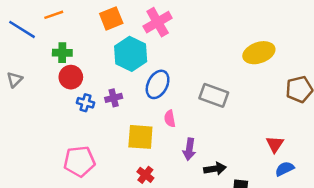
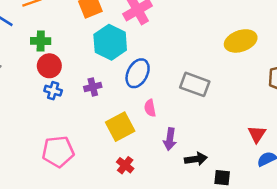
blue cross: (85, 103) -> (53, 91), moved
yellow square: (140, 137) -> (120, 127), turned -32

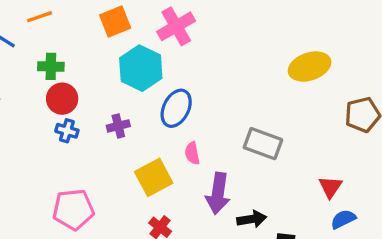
gray rectangle: (195, 84) -> (263, 144), moved
purple arrow: (170, 139) -> (218, 193), size x1.4

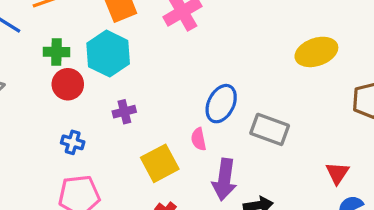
cyan hexagon: (141, 68) -> (108, 54), moved
blue ellipse: (176, 108) -> (221, 104), moved
blue cross: (67, 131) -> (73, 142), moved

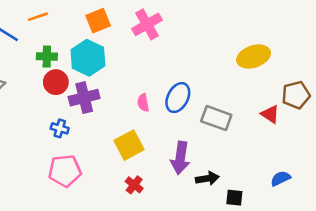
purple cross: (124, 112) -> (84, 98), moved, size x1.6
pink semicircle: (199, 139) -> (143, 103), moved
red triangle: (337, 173) -> (270, 114), moved, turned -30

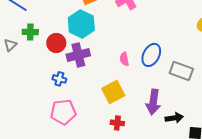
green cross: (47, 56) -> (30, 32), moved
red cross: (134, 185) -> (117, 123), turned -32

